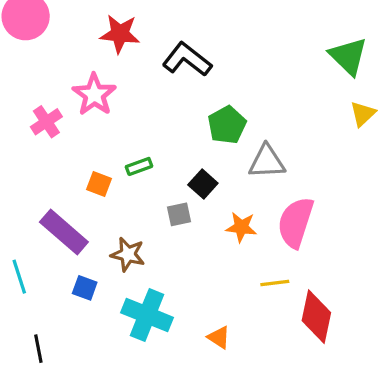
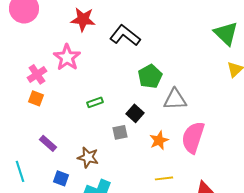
orange square: (99, 184) -> (36, 98), moved
orange star: (241, 227) -> (159, 140), turned -30
purple rectangle: (64, 232) -> (48, 143), size x0.6
yellow line: (275, 283) -> (164, 178), moved

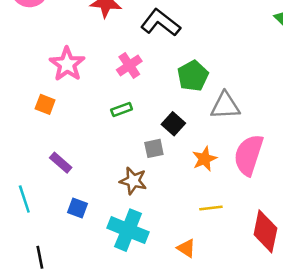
pink star: (67, 57) -> (67, 64), moved
pink cross: (37, 74) -> (129, 65), moved
brown star: (88, 157) -> (133, 181), moved

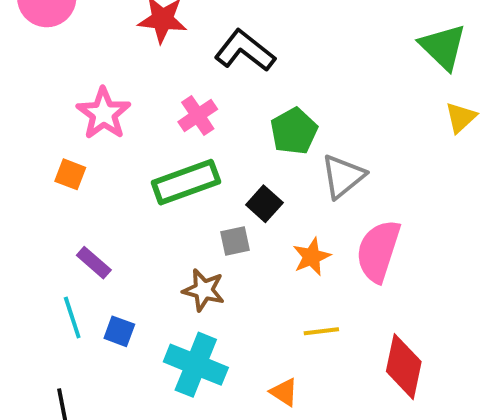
gray triangle: (225, 106) -> (343, 176), turned -36
green rectangle: (122, 110) -> (186, 182), size x2.0
cyan line: (24, 199) -> (72, 318), moved

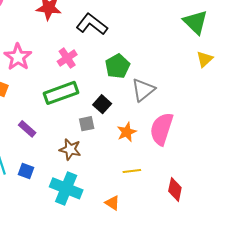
purple rectangle: (94, 263) -> (27, 129), moved
red diamond: (404, 367) -> (175, 189), size x0.7

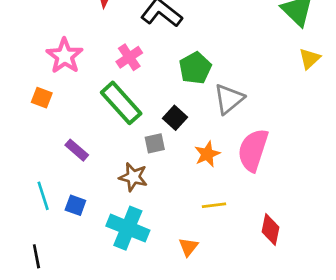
green rectangle: (61, 93) -> (121, 103), turned 68
orange triangle: (112, 203) -> (188, 247), turned 35

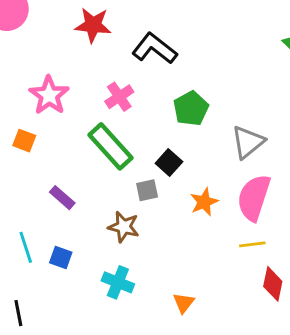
gray triangle: (229, 99) -> (248, 142), moved
yellow line: (214, 205) -> (252, 244), moved
cyan cross: (128, 228) -> (118, 282), size x0.7

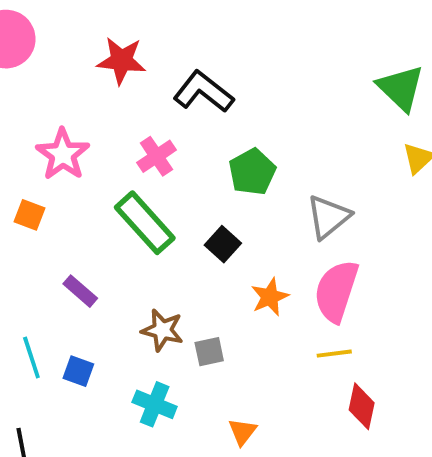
gray square: (147, 190) -> (209, 352), moved

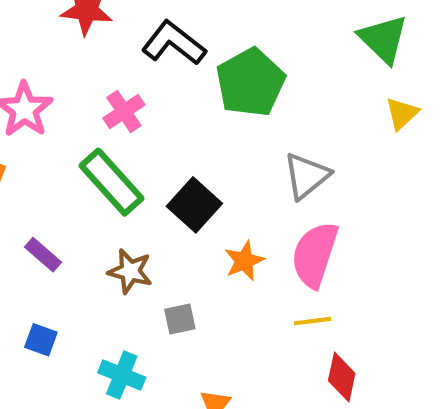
green pentagon: (252, 172) -> (250, 82), moved, size x1.4
black square: (223, 244) -> (194, 205), size x1.4
brown star: (162, 330) -> (130, 271), moved

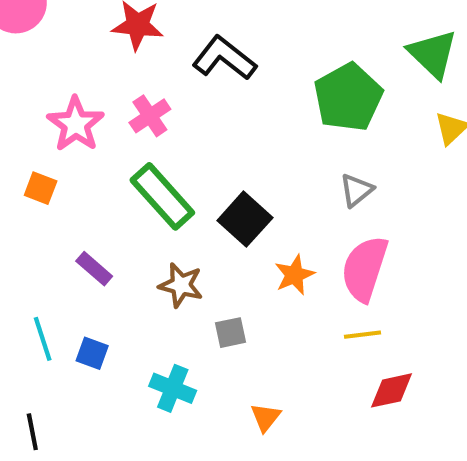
green pentagon: (250, 82) -> (348, 97), moved
pink cross: (124, 112) -> (150, 116), moved
gray triangle: (306, 176) -> (356, 190), size x0.7
red diamond: (342, 377) -> (391, 390), turned 66

